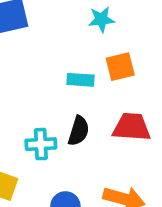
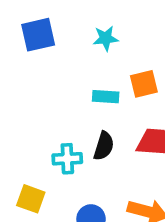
cyan star: (101, 19) -> (106, 38), moved

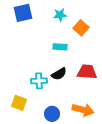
orange square: (144, 84) -> (81, 28), moved, turned -35
black semicircle: (104, 146) -> (59, 74), turned 42

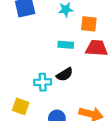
orange square: (81, 28) -> (89, 24), turned -35
red trapezoid: (87, 72) -> (97, 48), moved

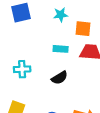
cyan cross: (43, 82) -> (22, 69), moved

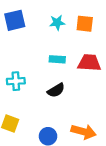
orange square: (83, 29) -> (85, 24), moved

